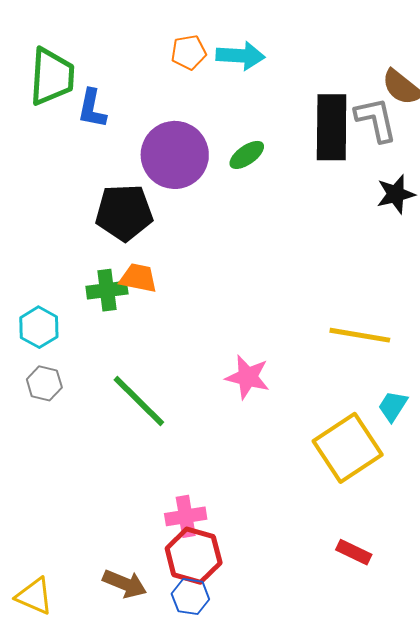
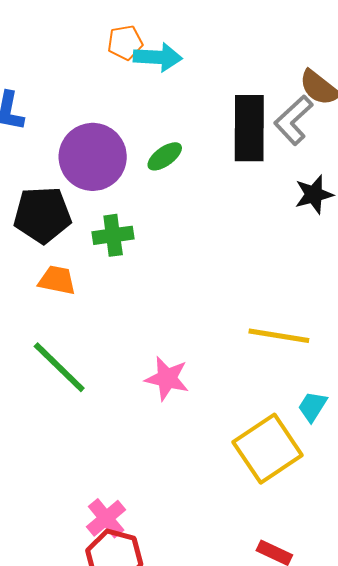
orange pentagon: (189, 52) -> (125, 43), moved
gray L-shape: (376, 120) -> (293, 120), turned -120
green cross: (107, 290) -> (113, 235), moved
green line: (139, 401) -> (59, 367), moved
pink cross: (186, 516) -> (106, 518), turned -30

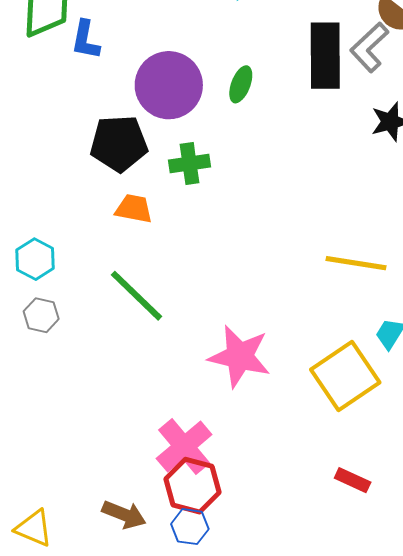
green ellipse: (165, 156) -> (241, 84), turned -33
pink star: (167, 378) -> (240, 356), moved, size x1.4
pink cross: (106, 518) -> (184, 446), size x1.4

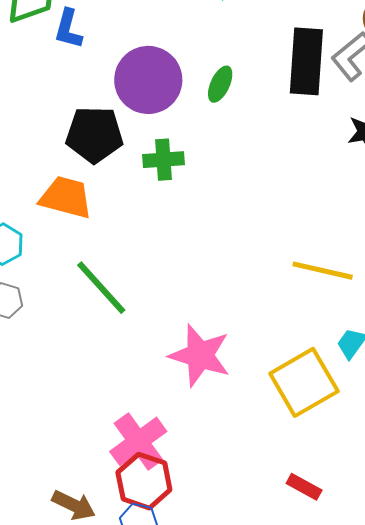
orange trapezoid: (134, 209) -> (66, 197), moved, size x1.4

